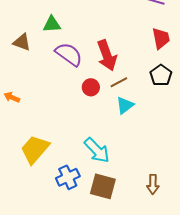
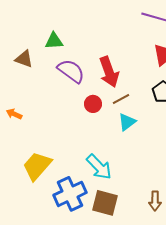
blue cross: (68, 177) -> (70, 194), size x1.4

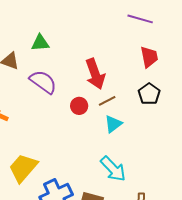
purple semicircle: (71, 71) -> (43, 82), moved
cyan arrow: (99, 167) -> (113, 169), moved

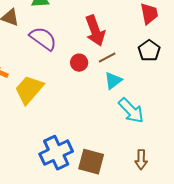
yellow trapezoid: (23, 168) -> (29, 90), moved
cyan arrow: (113, 169) -> (131, 111), moved

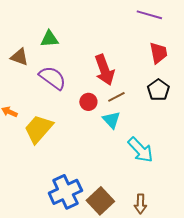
cyan triangle: (113, 81) -> (111, 120), moved, turned -36
brown arrow: (141, 160) -> (140, 204), moved
brown square: (91, 162) -> (100, 201), turned 32

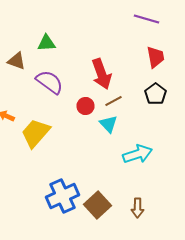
cyan arrow: (140, 150) -> (138, 154), turned -64

